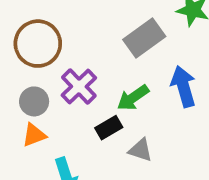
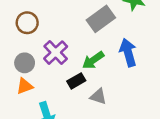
brown circle: (38, 44) -> (27, 23), size x0.7

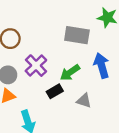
gray rectangle: (101, 19) -> (77, 35), turned 45
gray triangle: (98, 96) -> (84, 101), moved

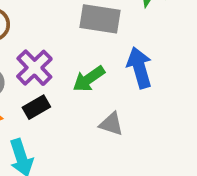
black rectangle: (55, 91) -> (36, 107), moved

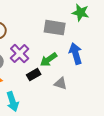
black rectangle: (36, 107) -> (34, 75), moved

